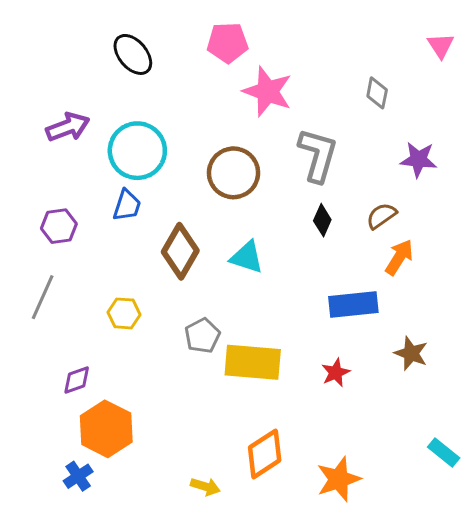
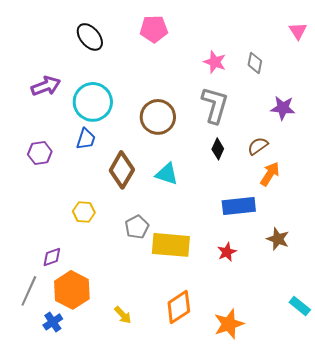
pink star: (268, 91) -> (215, 62), moved, size x0.7
gray line: (43, 297) -> (29, 291), moved
yellow arrow: (205, 487) -> (123, 315), moved, turned 30

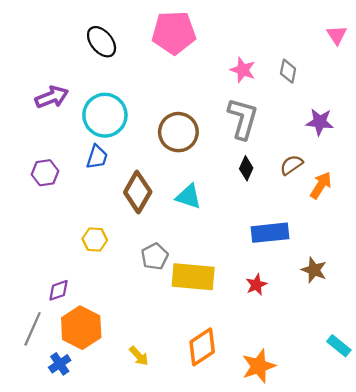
pink pentagon: (154, 29) -> (174, 33), size x1.4
orange arrow: (270, 174) -> (321, 185), moved

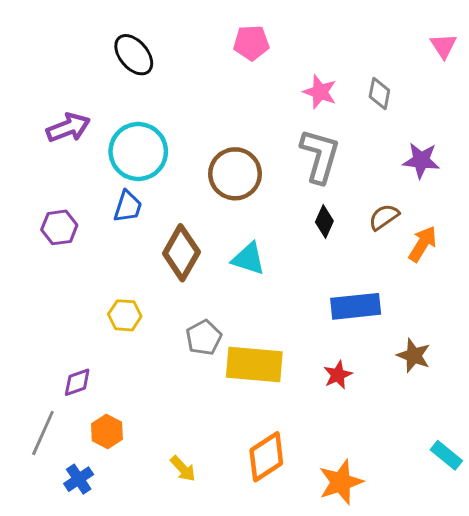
pink pentagon: (174, 33) -> (251, 43), moved, size x0.6
orange hexagon: (81, 328) -> (107, 431), size x0.6

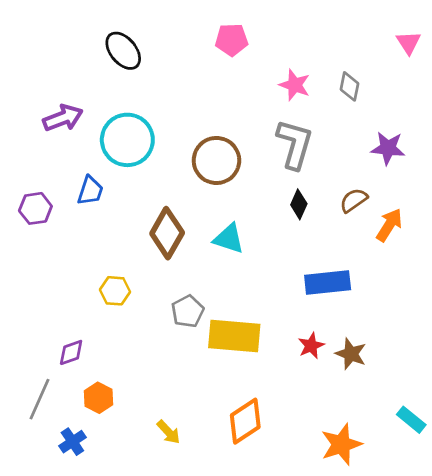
blue trapezoid: (128, 207) -> (90, 191), moved
purple hexagon: (59, 227) -> (35, 208), moved
brown star: (414, 355) -> (351, 354), moved
orange star: (341, 482) -> (341, 444), moved

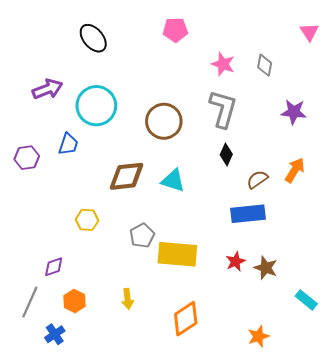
brown semicircle: (354, 200) -> (257, 179), moved
brown diamond: (167, 233) -> (126, 176), turned 54
cyan rectangle: (411, 420) -> (306, 300), moved
yellow arrow: (168, 432) -> (127, 299), moved, turned 36
orange star: (341, 444) -> (258, 336), size x0.7

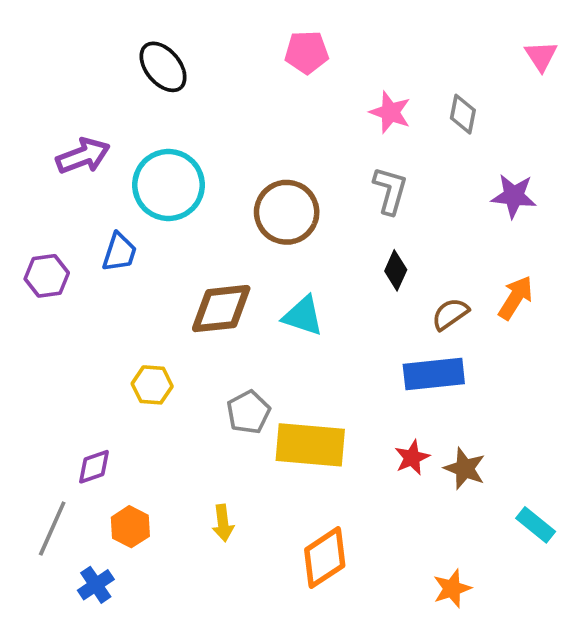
gray L-shape: (223, 109) -> (390, 190), size x0.7

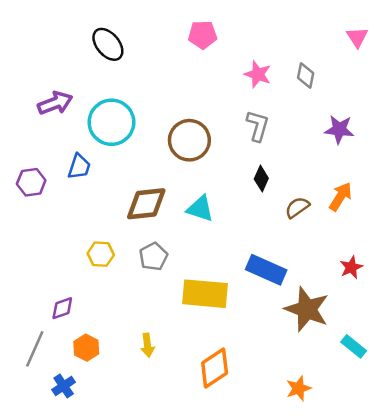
blue rectangle: (434, 374) -> (266, 270), moved, turned 30
gray pentagon: (248, 412) -> (153, 257), moved
red star: (412, 458) -> (351, 267), moved
brown star: (465, 469) -> (307, 309), size x1.6

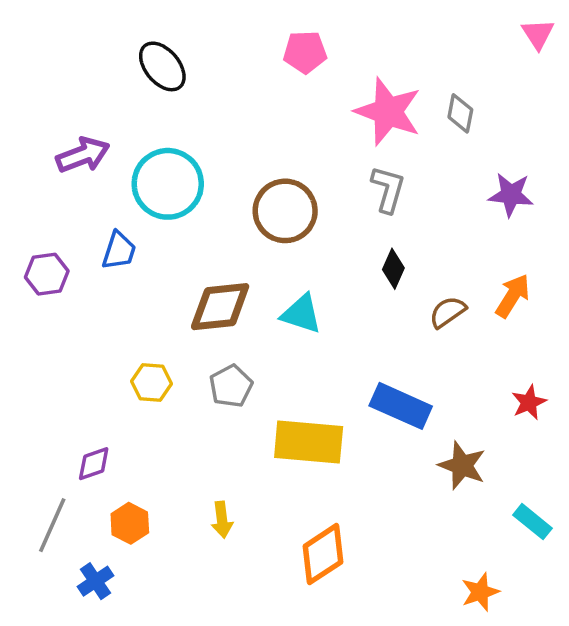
pink triangle: (357, 37) -> (538, 34), moved
pink star: (258, 74) -> (388, 112), size x1.6
brown star: (307, 309) -> (462, 466), size x0.7
orange star: (298, 388) -> (480, 592), moved

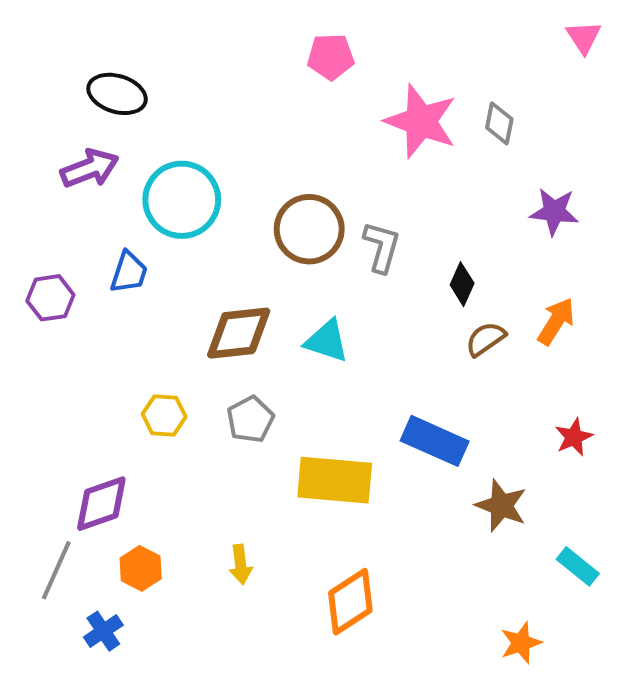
black ellipse: (162, 66) -> (117, 94), moved, turned -33
gray L-shape: (388, 189) -> (382, 247), moved
black diamond: (393, 269) -> (462, 284), moved
purple diamond: (94, 464) -> (101, 504), size x1.5

